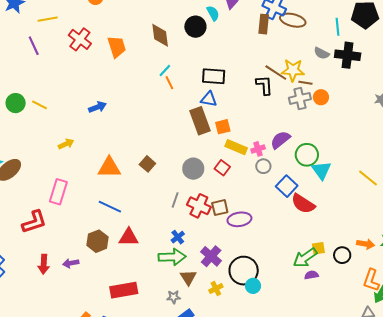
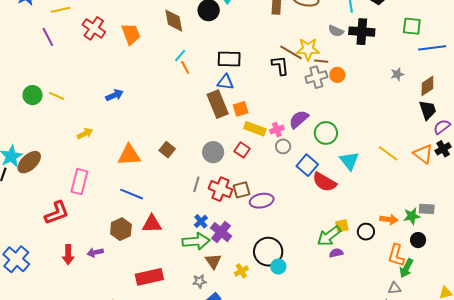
cyan triangle: (321, 170) -> (349, 161), moved
purple cross: (211, 256) -> (221, 232), moved

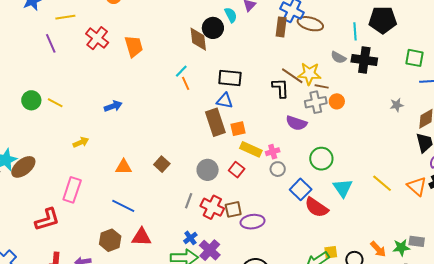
brown diamond: (174, 21) -> (198, 39), moved
purple semicircle: (299, 119) -> (296, 123), moved, turned -125
orange triangle: (129, 155) -> (124, 167), size x0.7
orange arrow: (389, 219) -> (378, 249), turned 36

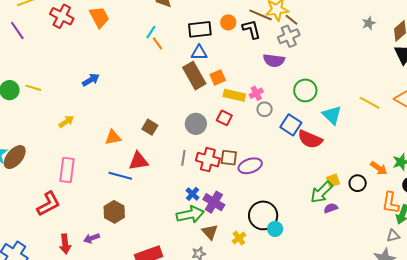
brown line: (322, 86) -> (291, 20), turned 40
orange circle: (337, 101) -> (228, 22), moved
brown square: (233, 209) -> (229, 158), turned 30
red triangle: (141, 237) -> (138, 161), moved

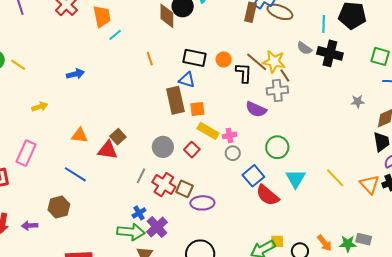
cyan line: (151, 32) -> (115, 35), moved
red triangle: (138, 161) -> (108, 150), moved

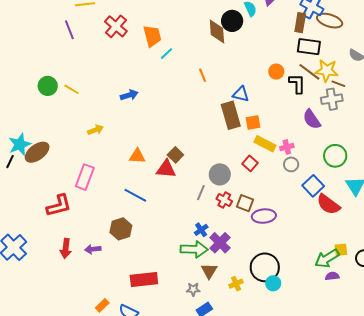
black rectangle: (195, 58) -> (309, 47), moved
brown line: (285, 75) -> (338, 84), turned -32
purple semicircle: (256, 109) -> (312, 119), turned 35
gray circle: (163, 147) -> (220, 174), moved
red cross: (164, 185) -> (224, 200), size x0.7

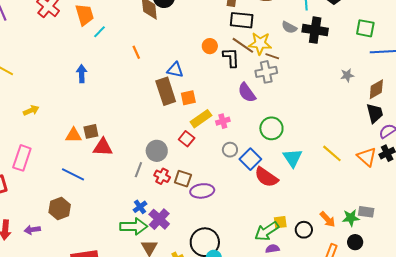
blue arrow: (129, 95) -> (82, 74), moved, turned -72
yellow rectangle: (265, 144) -> (201, 119), turned -60
brown square: (175, 155) -> (91, 131), moved, turned 35
gray circle: (291, 164) -> (230, 150), moved

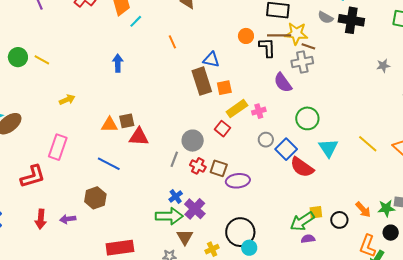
brown line: (243, 45) -> (279, 35), turned -35

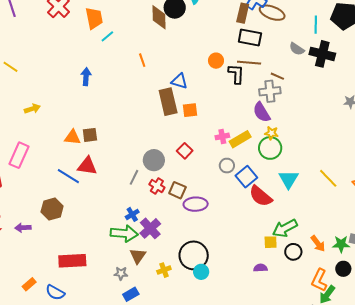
yellow star: (296, 33) -> (271, 133), moved, size x0.6
purple semicircle: (283, 83) -> (262, 112), moved
yellow rectangle: (237, 109) -> (240, 139), moved
red triangle: (139, 137) -> (87, 166), moved
green arrow: (302, 221) -> (285, 228), moved

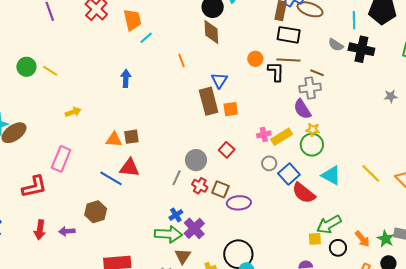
brown diamond: (159, 17) -> (211, 32), moved
blue triangle: (179, 81) -> (219, 80), turned 48
cyan triangle: (289, 179) -> (331, 175), turned -30
green star: (341, 244) -> (386, 239), turned 30

